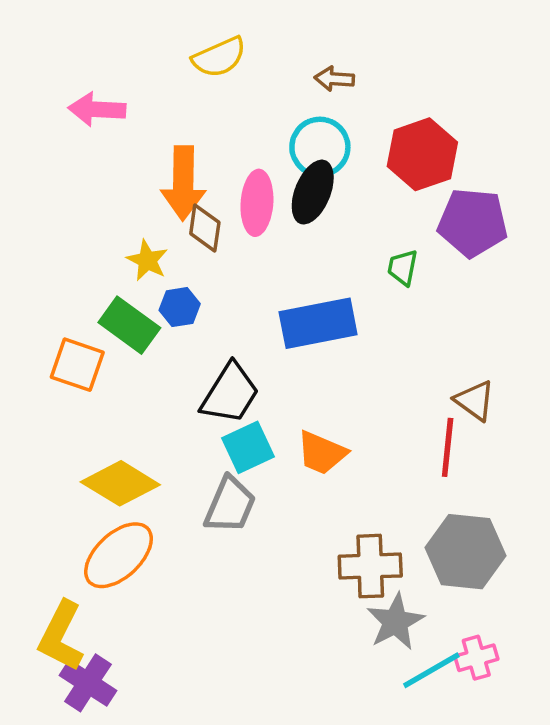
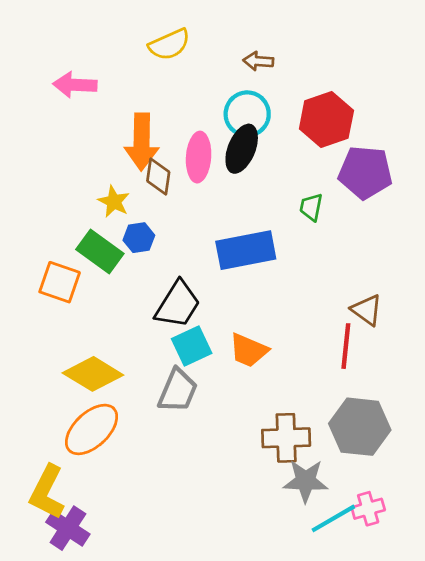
gray star: (395, 622) -> (306, 481), turned 30

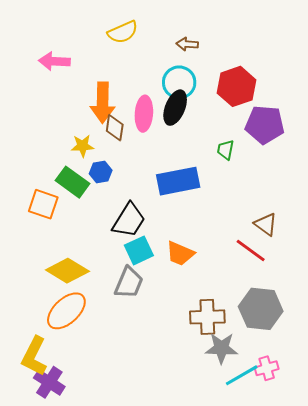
yellow star: (114, 202) -> (83, 146), turned -30
red line: (346, 346) -> (251, 250), turned -60

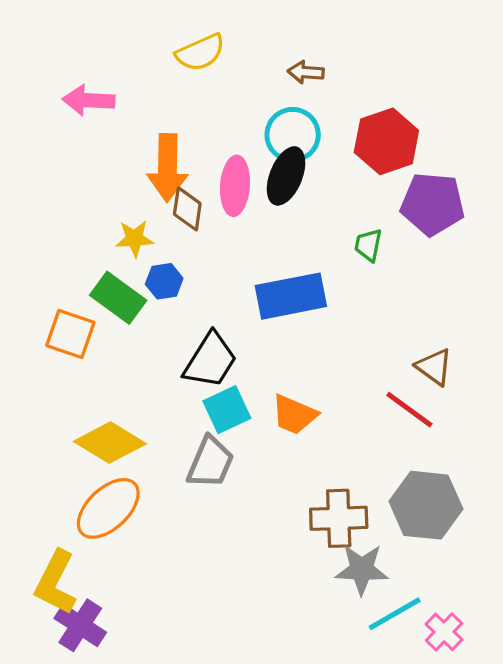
pink cross: (267, 368) -> (444, 632), moved, turned -30

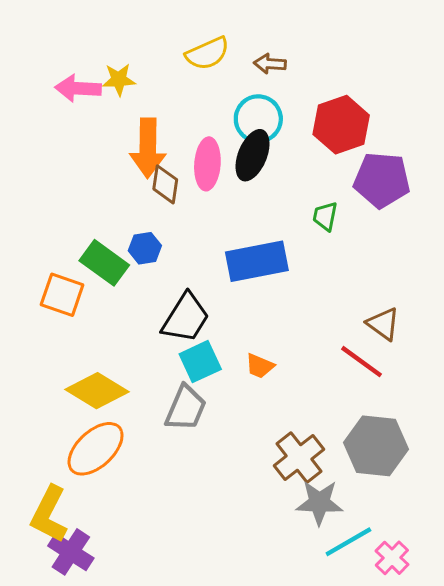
yellow semicircle: (200, 52) -> (207, 53), moved
yellow star: (135, 238) -> (119, 80), moved
orange trapezoid: (294, 415) -> (260, 366), size x0.7
brown cross: (339, 518) -> (299, 457), turned -36

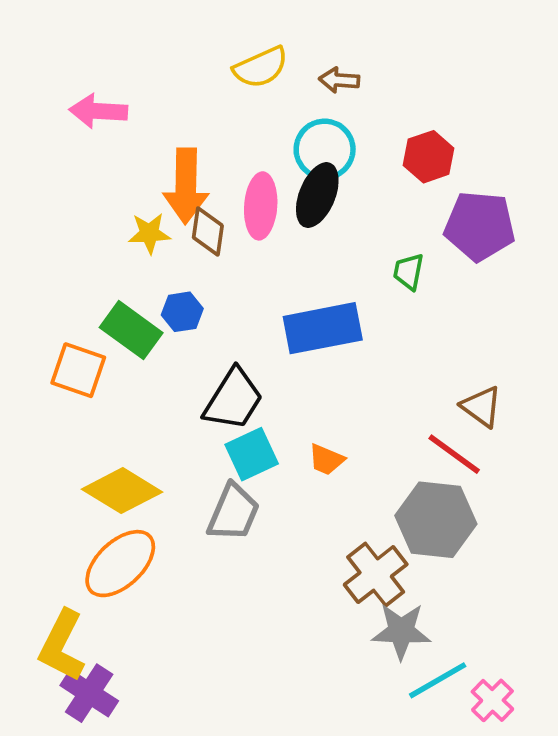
yellow star: (119, 80) -> (149, 233), moved
red hexagon: (341, 125) -> (429, 157), size x0.7
gray hexagon: (376, 446) -> (436, 520), moved

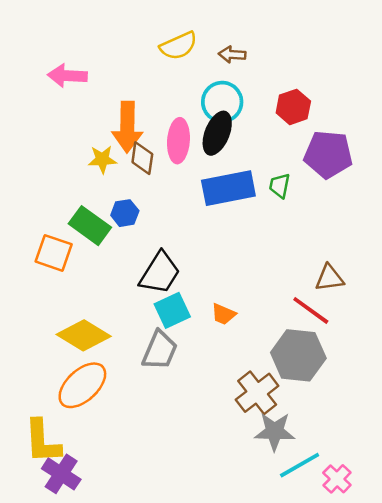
blue rectangle: (323, 328) -> (228, 188), moved
brown triangle: (481, 407) -> (330, 278), turned -44
yellow L-shape: (62, 646) -> (42, 441), turned -30

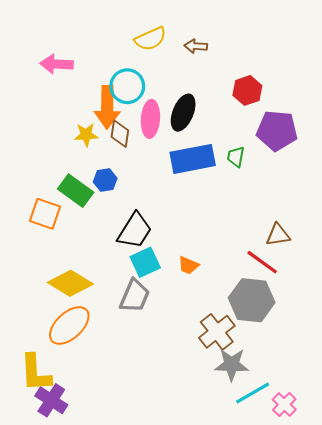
cyan circle: (222, 102) -> (127, 86), moved

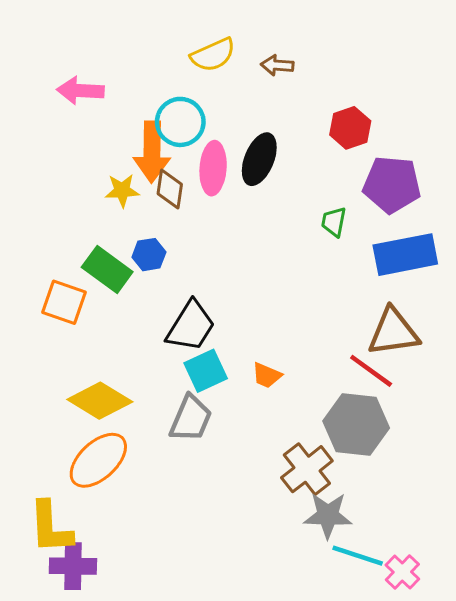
blue rectangle: (193, 159) -> (405, 255), moved
brown triangle: (278, 235) -> (393, 332), size x1.5
cyan line: (253, 393) -> (358, 556), turned 48
purple cross: (51, 400) -> (73, 566), turned -32

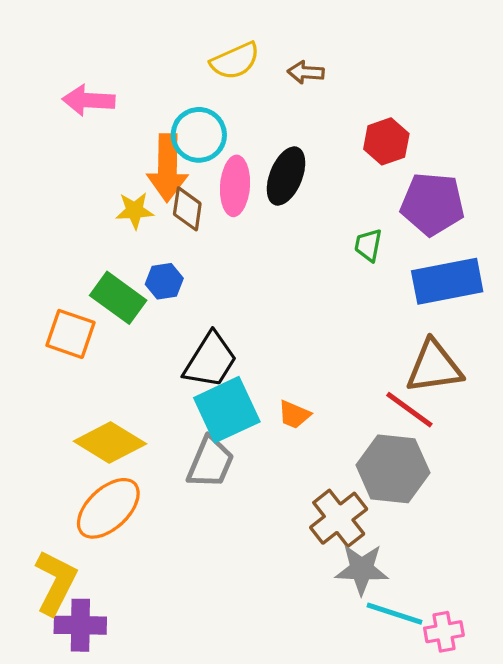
cyan square: (206, 371) -> (227, 410), size x1.4
yellow L-shape: (51, 527) -> (56, 582), turned -150
pink cross: (402, 572) -> (444, 632), turned 36

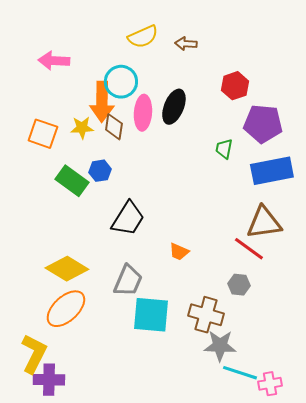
orange square: (70, 334) -> (43, 134), moved
cyan square: (227, 410) -> (151, 315), moved, turned 30
gray hexagon: (393, 469) -> (239, 285), size x0.5
brown cross: (339, 518) -> (206, 315), turned -36

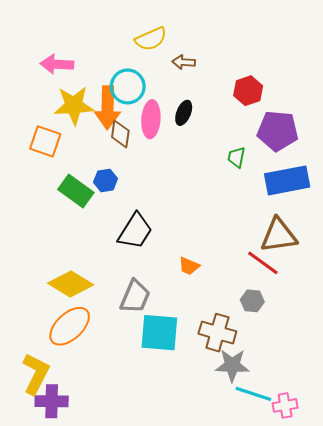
brown arrow: (186, 44) -> (184, 62), moved
black ellipse: (174, 107) -> (184, 113), size x0.7
yellow star: (82, 128) -> (74, 105), moved, size x1.6

